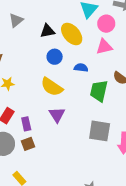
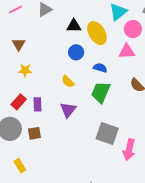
yellow semicircle: (52, 87) -> (68, 82), size x0.6
green trapezoid: (99, 91) -> (101, 92), moved
purple rectangle: (26, 124) -> (37, 104), moved

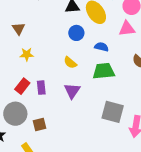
green trapezoid: (101, 92) -> (104, 71), turned 65
brown square: (34, 133) -> (40, 124), moved

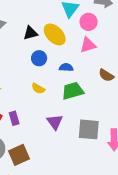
purple triangle: (72, 91) -> (55, 122), moved
brown square: (40, 124) -> (19, 155), size x1.5

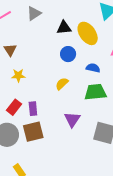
yellow semicircle: (38, 88) -> (62, 84), turned 96
brown square: (19, 155) -> (33, 132), moved

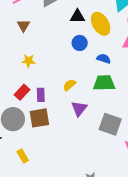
brown triangle: (10, 50) -> (24, 26), moved
yellow semicircle: (62, 84) -> (69, 85), moved

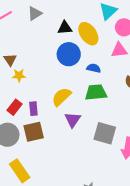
brown triangle: (24, 26) -> (10, 60), moved
blue circle: (80, 43) -> (69, 54), size x1.5
yellow semicircle: (69, 85) -> (61, 97), size x1.5
yellow rectangle: (23, 156) -> (20, 171), size x1.6

